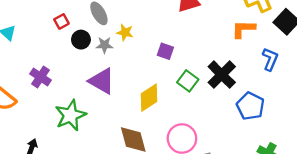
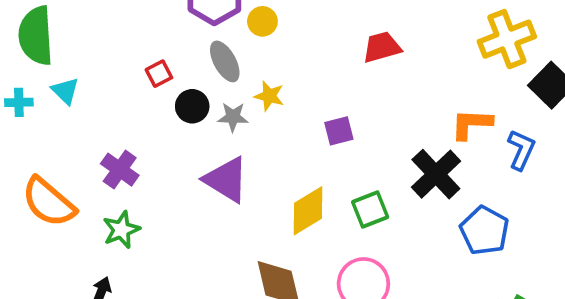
orange L-shape: (243, 29) -> (471, 124), moved
purple square: (165, 51) -> (339, 131), turned -35
green square: (188, 81) -> (370, 209), moved, turned 30
green star: (70, 115) -> (121, 230), moved, size x0.7

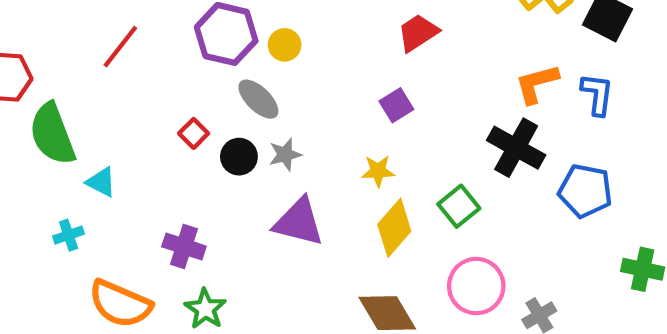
yellow star: (269, 96) -> (378, 171), moved
cyan cross: (19, 102) -> (69, 235), moved
purple square: (339, 131) -> (396, 105), moved

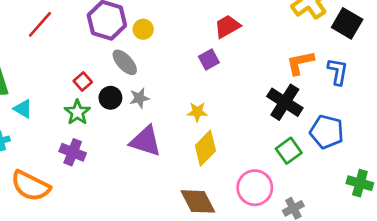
purple square: (396, 105) -> (209, 60), moved
green square: (459, 206) -> (289, 151), moved
green star: (205, 309) -> (77, 112), moved

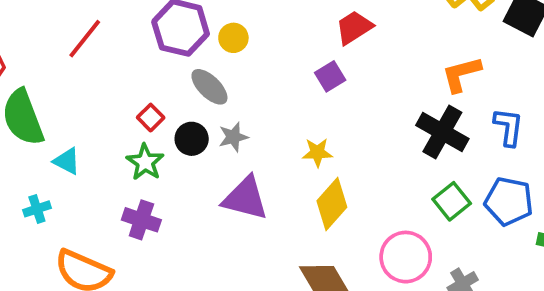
blue L-shape: (338, 72) -> (508, 127), moved
blue pentagon: (327, 132) -> (509, 201), moved

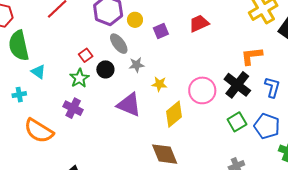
purple square: (330, 76) -> (161, 31), moved
gray star: (233, 137) -> (137, 65), moved
yellow star: (317, 152) -> (159, 84), moved
pink circle: (406, 257) -> (202, 90), moved

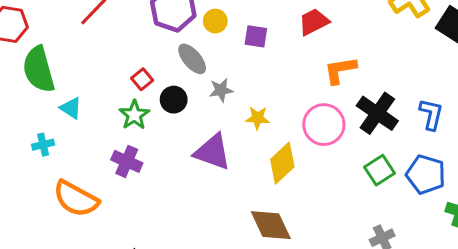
purple square: (161, 31) -> (256, 36), turned 35
orange L-shape: (252, 56) -> (340, 70), moved

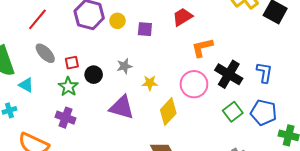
gray ellipse: (192, 59) -> (45, 53), moved
red square: (142, 79) -> (72, 63), turned 32

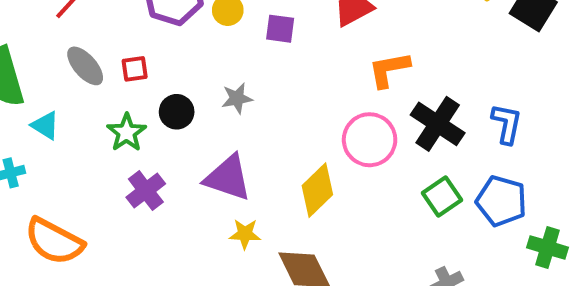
red square: (72, 63) -> (135, 69), moved
yellow star: (150, 83) -> (245, 234), moved
purple cross: (66, 118) -> (146, 191), moved, turned 30

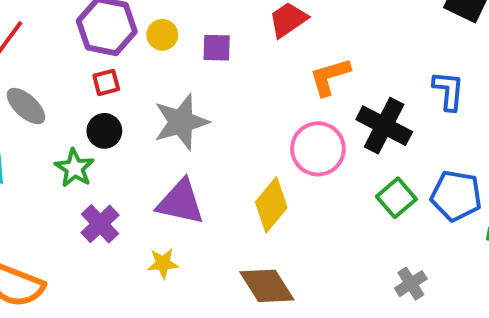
red square: (135, 69) -> (106, 82), moved
gray star: (237, 98) -> (181, 122), size x1.8
black circle: (177, 112) -> (104, 131), moved
blue L-shape: (507, 124) -> (448, 91), moved
yellow star: (245, 234) -> (163, 263), moved

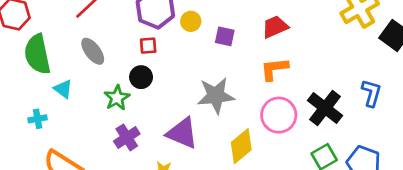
orange L-shape: (330, 77) -> (274, 69), moved
gray star: (181, 122) -> (216, 96), moved

